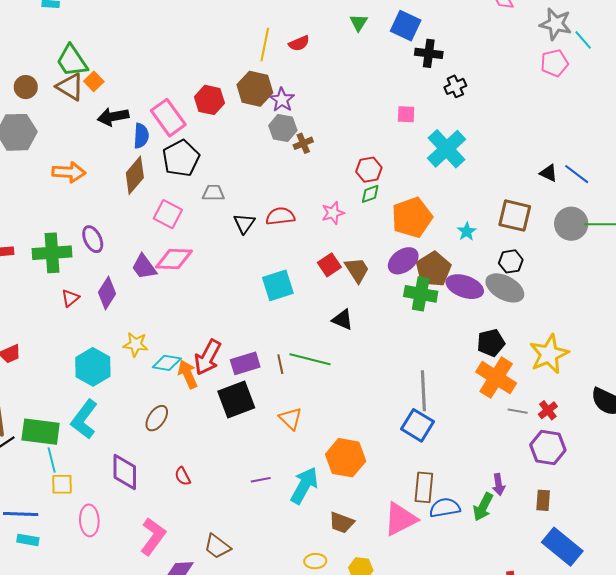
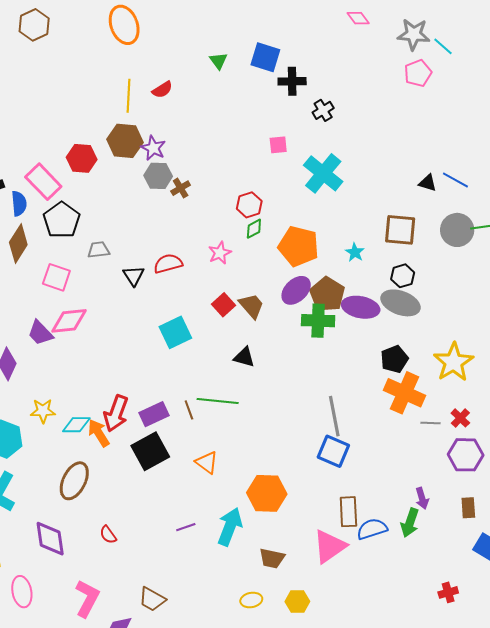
orange pentagon: (412, 217) -> (299, 246), turned -30
brown ellipse: (157, 418) -> (74, 481), size x1.4

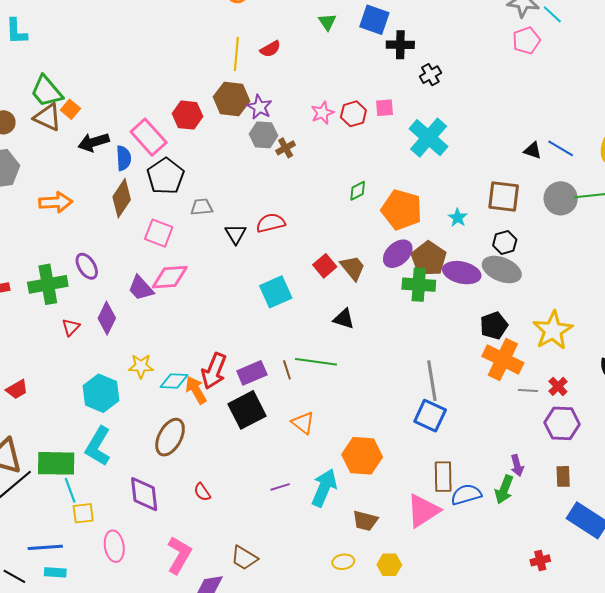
red hexagon: (249, 205) -> (353, 114), moved
pink star: (220, 253) -> (322, 113), moved

